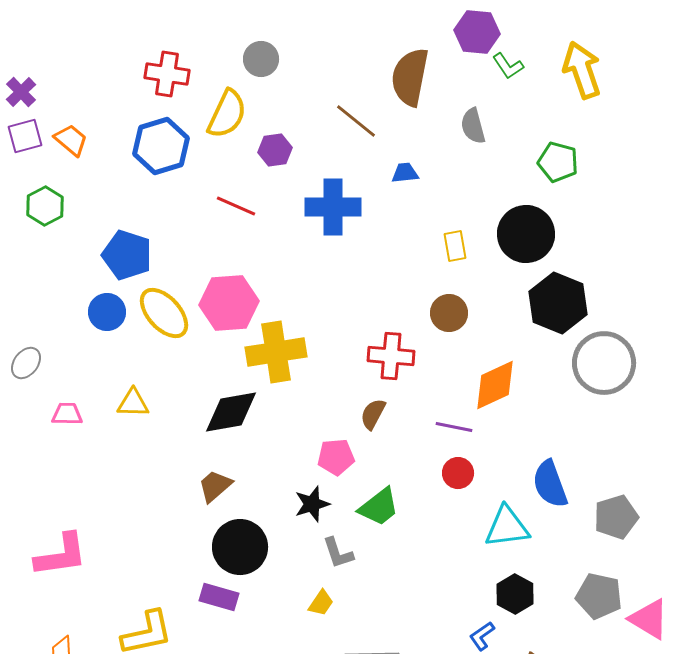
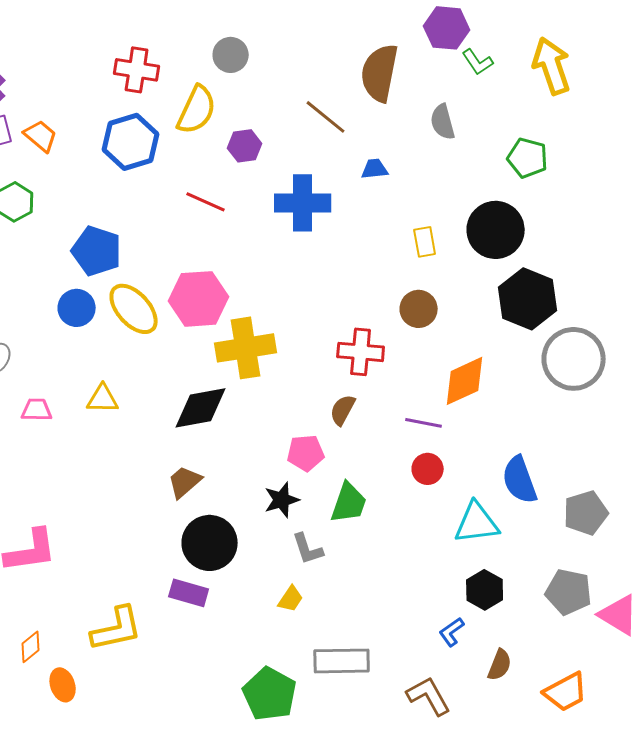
green trapezoid: (379, 507) -> (349, 503), turned -33

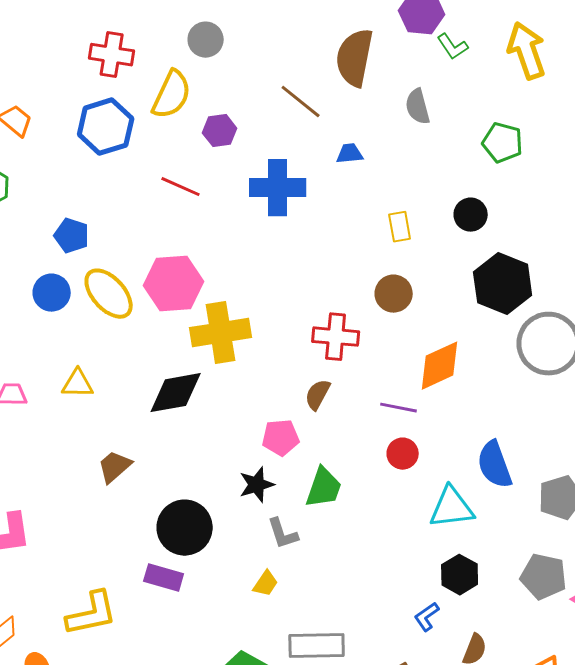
black circle: (496, 230) -> (471, 215), size x0.6
blue pentagon: (97, 251) -> (72, 236), size x0.7
brown trapezoid: (185, 482) -> (115, 467), moved

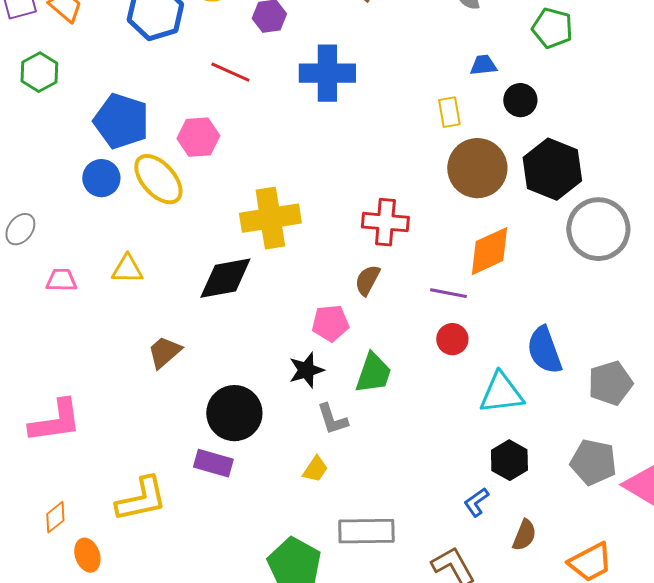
blue trapezoid: (350, 154) -> (483, 65), moved
blue pentagon: (72, 236) -> (121, 121), size x1.6
pink hexagon: (174, 284) -> (198, 137), moved, size x0.7
brown circle: (394, 294) -> (477, 168), moved, size x1.6

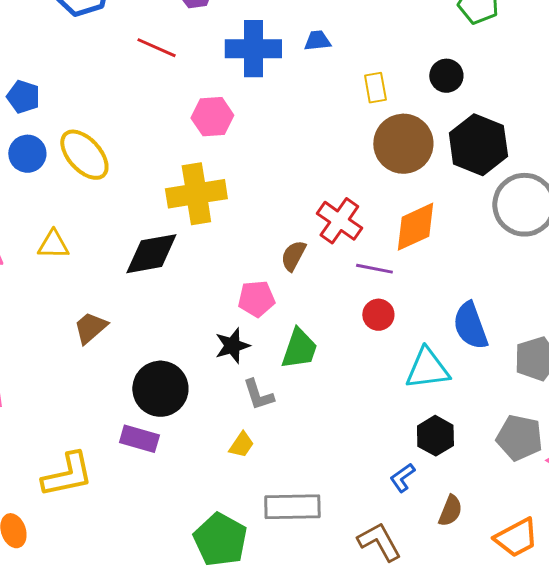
blue trapezoid: (483, 65) -> (317, 41), moved
blue pentagon: (121, 121) -> (23, 97), moved, size x0.6
pink hexagon: (198, 137) -> (212, 117), moved
red cross: (385, 222) -> (339, 221), moved, turned 30

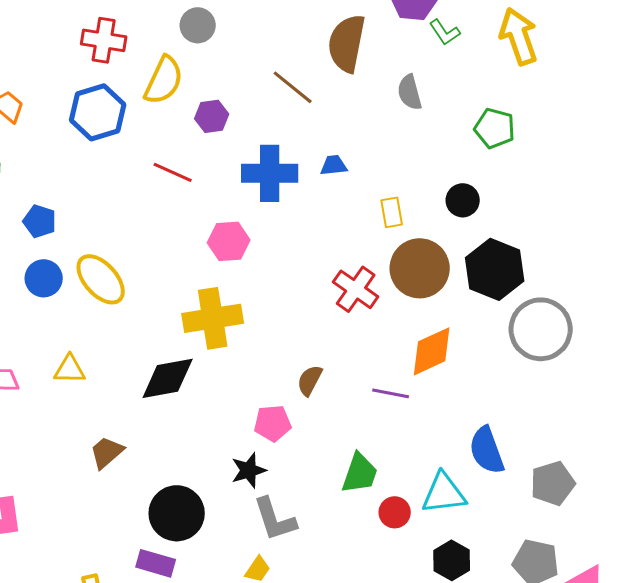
red cross: (339, 221) -> (356, 289), moved
red circle: (378, 315) -> (395, 512), moved
green trapezoid: (299, 349) -> (360, 473), moved
gray L-shape: (258, 395) -> (275, 519), size x1.4

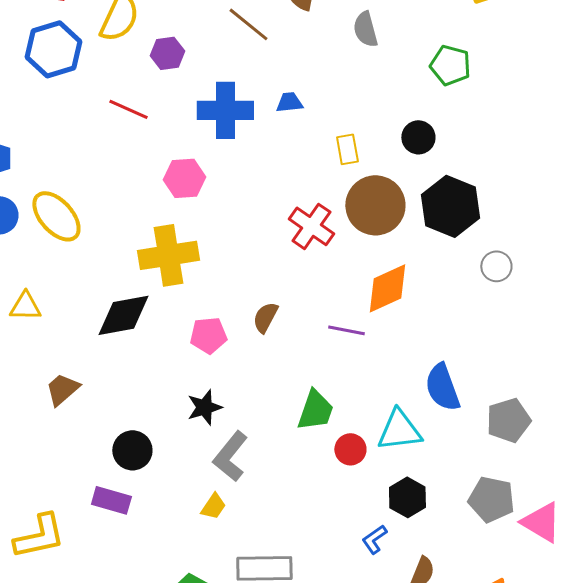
gray circle: (541, 329) -> (496, 266), size x0.5
pink pentagon: (273, 423) -> (208, 335), moved
black circle: (177, 513) -> (132, 450), size x0.7
gray L-shape: (275, 519) -> (230, 456), turned 57

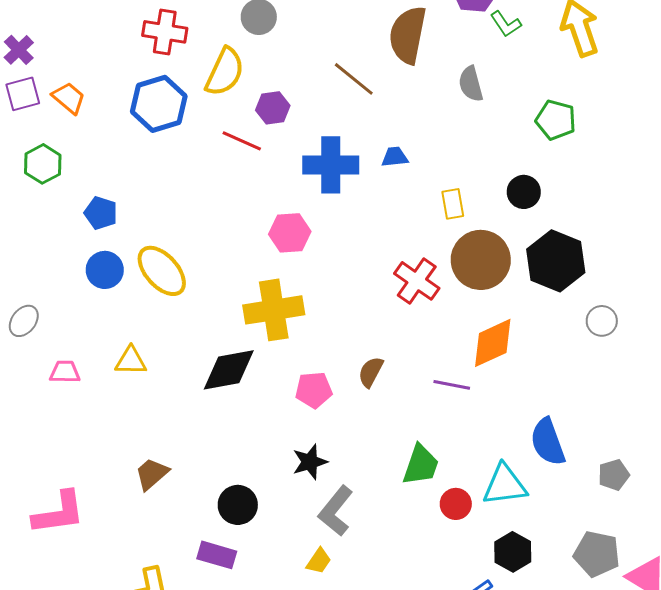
red line: (128, 109) -> (242, 141), moved
brown trapezoid: (62, 389) -> (152, 474), moved
gray pentagon: (508, 420) -> (614, 475), size x0.7

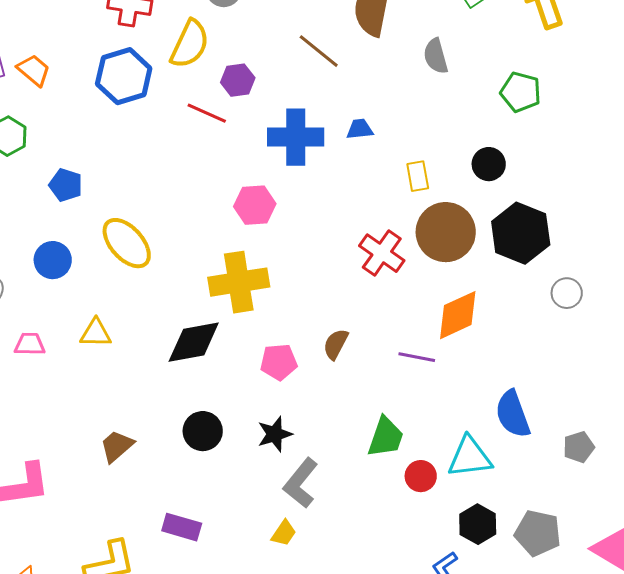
blue circle: (105, 270) -> (53, 260), moved
black circle: (238, 505) -> (203, 431), moved
gray pentagon: (597, 554) -> (538, 533), moved

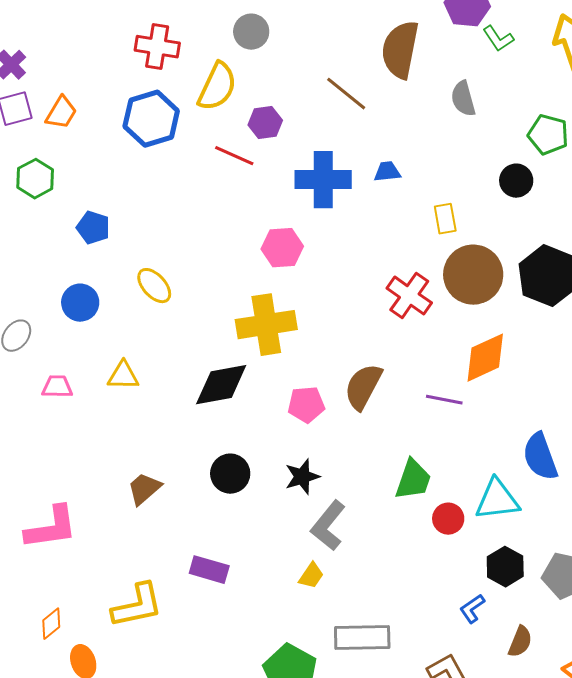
orange trapezoid: (34, 70) -> (61, 113), turned 81
black circle: (489, 164) -> (516, 181), moved
yellow ellipse: (127, 243) -> (154, 286), size x0.7
brown semicircle: (336, 344) -> (363, 387), size x1.5

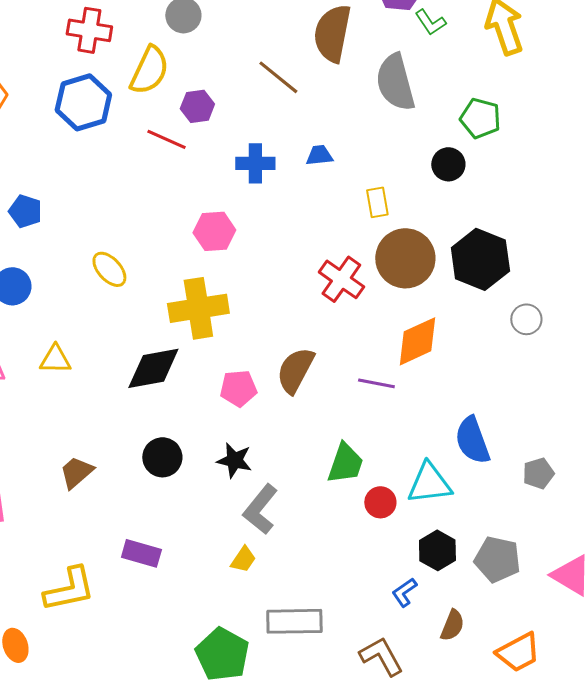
gray semicircle: (463, 99) -> (395, 82), size x1.6
blue cross: (323, 180) -> (255, 163), size x0.7
yellow ellipse: (154, 286) -> (109, 269), moved
black star: (302, 477) -> (234, 460), turned 30

